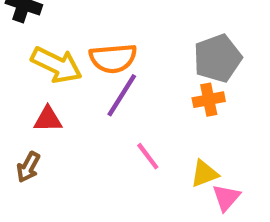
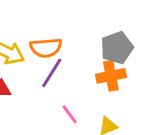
orange cross: (209, 100) -> (111, 76), size x1.4

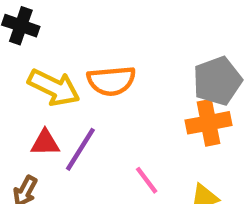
purple line: (52, 73) -> (80, 149), moved

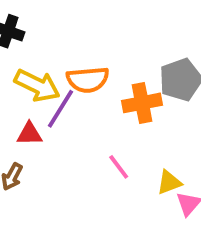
orange cross: (208, 123) -> (142, 103), moved
purple line: (80, 149) -> (61, 109), moved

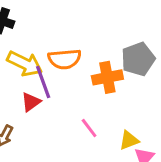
purple line: (61, 109) -> (43, 82), turned -52
red triangle: (30, 134) -> (31, 102), moved, turned -35

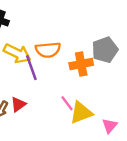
red triangle: (31, 102) -> (18, 104), moved
yellow triangle: (129, 140) -> (81, 113), moved, size x1.5

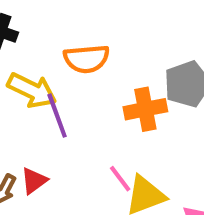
orange semicircle: (48, 50) -> (87, 59), moved

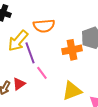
yellow arrow: (32, 90) -> (18, 41), turned 105
pink line: (120, 179) -> (42, 73), moved

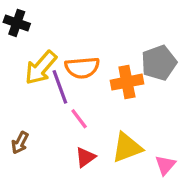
orange semicircle: (44, 26) -> (82, 68), moved
red triangle: (19, 84) -> (85, 157), moved

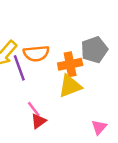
pink line: (79, 119) -> (34, 109), moved
yellow triangle: (127, 148) -> (70, 86), moved

